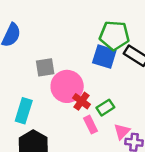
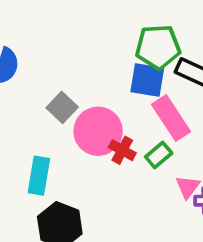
gray square: (45, 67) -> (62, 107), turned -30
pink rectangle: (90, 125) -> (171, 118), moved, size x1.6

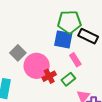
pink rectangle: (171, 118) -> (75, 60), size x0.6
red cross: (122, 150) -> (49, 76), turned 32

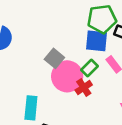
gray square: (18, 53) -> (54, 58), moved
green rectangle: (68, 79) -> (89, 68), moved

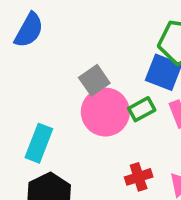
red cross: (84, 88) -> (139, 177), moved

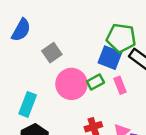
gray square: (94, 80) -> (52, 53), moved

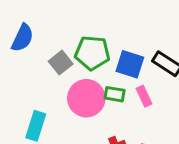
green pentagon: (121, 38) -> (92, 53), moved
green rectangle: (95, 82) -> (115, 94), turned 42

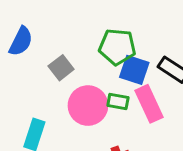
green pentagon: (92, 53) -> (117, 47), moved
pink rectangle: (144, 96) -> (149, 104), size x1.6

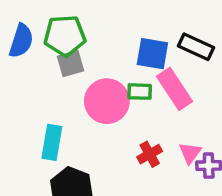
green pentagon: (117, 47) -> (65, 36), moved
gray square: (61, 68) -> (70, 63), turned 30

